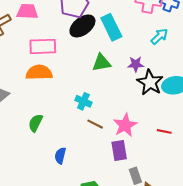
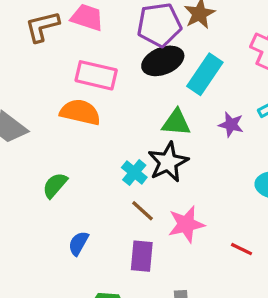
cyan rectangle: (111, 27) -> (205, 74), turned 45
purple star: (136, 64) -> (231, 125), moved
black star: (150, 82) -> (168, 162), moved
purple rectangle: (119, 151) -> (142, 256), moved

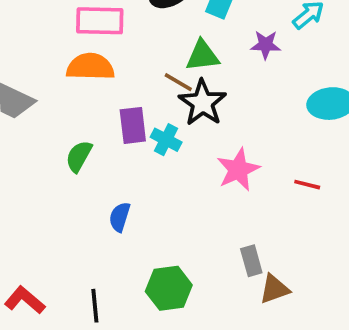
cyan cross: (134, 172) -> (166, 140), moved
brown line: (143, 211) -> (178, 82), moved
purple rectangle: (142, 256) -> (133, 125), moved

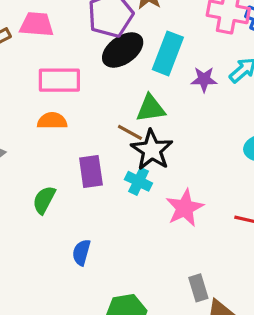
purple star: (266, 45) -> (204, 79), moved
orange semicircle: (90, 67) -> (52, 121), size x0.7
cyan cross: (166, 140) -> (139, 181), moved

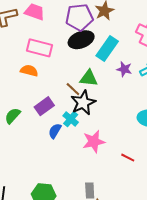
purple rectangle: (91, 172) -> (44, 106), turned 48
blue semicircle: (81, 252) -> (55, 131), moved

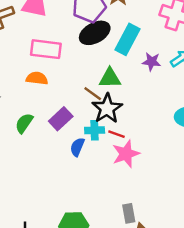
green semicircle: (13, 116) -> (24, 123), moved
cyan cross: (71, 119) -> (95, 130), turned -35
red line: (128, 158) -> (116, 134), moved

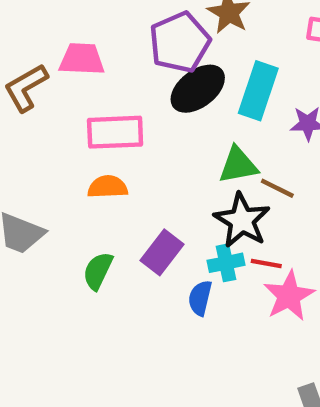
brown line: (93, 94) -> (277, 188), moved

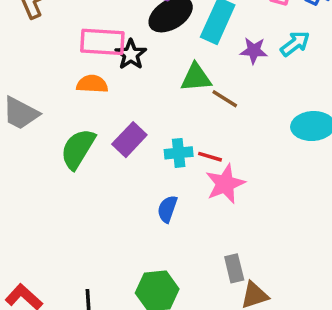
black star: (242, 220) -> (131, 54), moved, size x0.7
green semicircle: (98, 271) -> (78, 149), size x1.4
blue semicircle: (200, 298) -> (167, 209), moved

